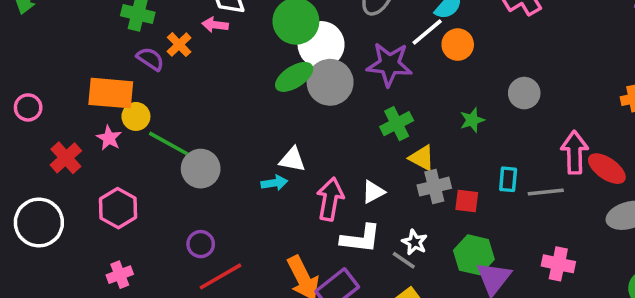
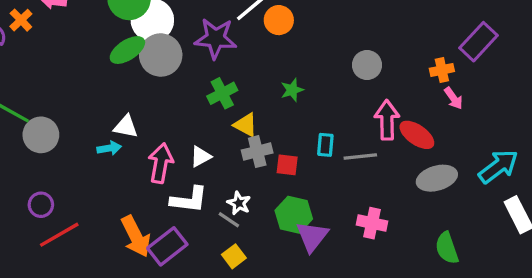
gray circle: (524, 93) -> (367, 65), moved

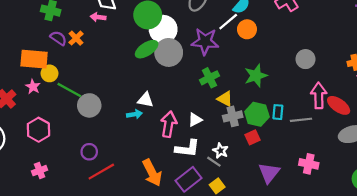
orange cross: (21, 20) -> (76, 38), moved
green star: (292, 90) -> (256, 76), size x1.5
red square: (287, 165) -> (253, 137), moved, turned -32
green hexagon: (294, 215) -> (257, 114), moved
purple rectangle: (167, 246) -> (189, 179), moved

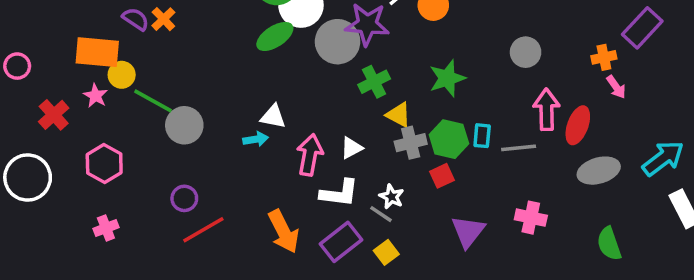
gray circle: (169, 52) -> (338, 42), moved
red ellipse: (339, 105) -> (578, 125), turned 75

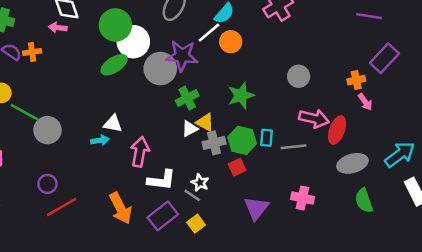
orange cross: (163, 19) -> (32, 52), turned 36
pink arrow: (546, 110) -> (314, 119), turned 104
white triangle: (351, 148) -> (190, 129), moved
green semicircle: (609, 244) -> (364, 201), moved

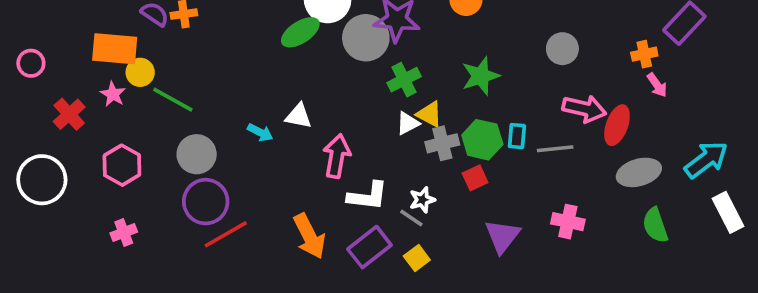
gray circle: (47, 130) -> (197, 154), moved
cyan arrow: (100, 140) -> (260, 132), moved, turned 36
white star: (200, 183) -> (422, 200), turned 30
purple circle: (47, 184) -> (206, 202), size x1.6

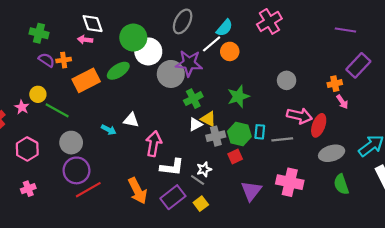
green ellipse: (300, 32) -> (118, 71), moved
orange rectangle: (115, 49) -> (86, 80), moved, turned -32
pink cross: (568, 222) -> (290, 182), size x1.4

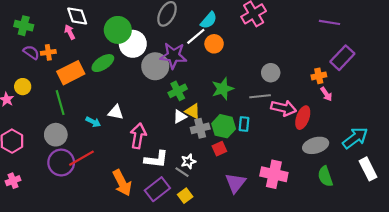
pink arrow: (85, 40) -> (70, 32), turned 56
green line: (57, 110) -> (60, 103), moved, turned 45
gray line: (282, 139) -> (260, 96), moved
red line: (88, 190) -> (81, 158), moved

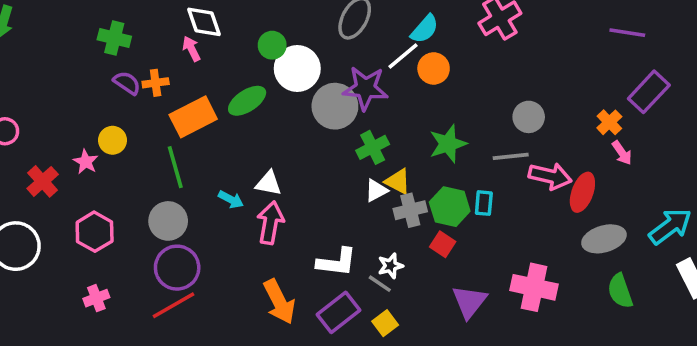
green circle: (118, 30) -> (272, 45), size x0.6
orange cross: (319, 76) -> (609, 122), turned -32
pink arrow: (138, 136) -> (270, 223), moved
red square: (219, 149) -> (443, 244), turned -32
red line: (81, 158) -> (173, 305), moved

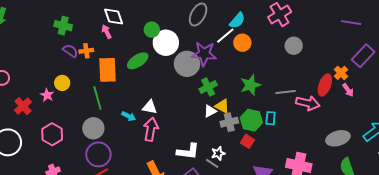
orange rectangle: (193, 117) -> (107, 70), turned -65
gray circle: (529, 117) -> (294, 46), moved
red ellipse: (582, 192) -> (325, 85), moved

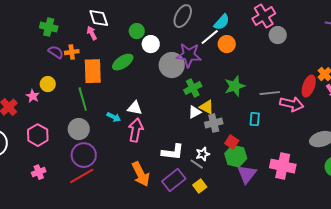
white circle: (166, 43) -> (151, 44), size x0.7
gray circle: (294, 46) -> (278, 35), moved
green hexagon: (251, 120) -> (236, 156), moved

